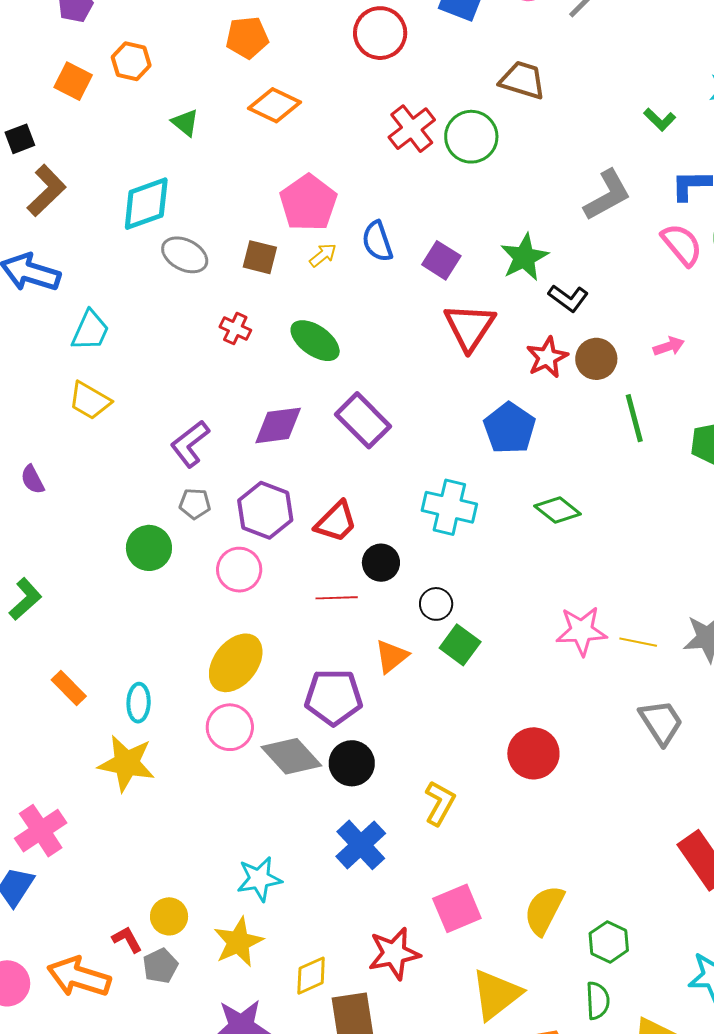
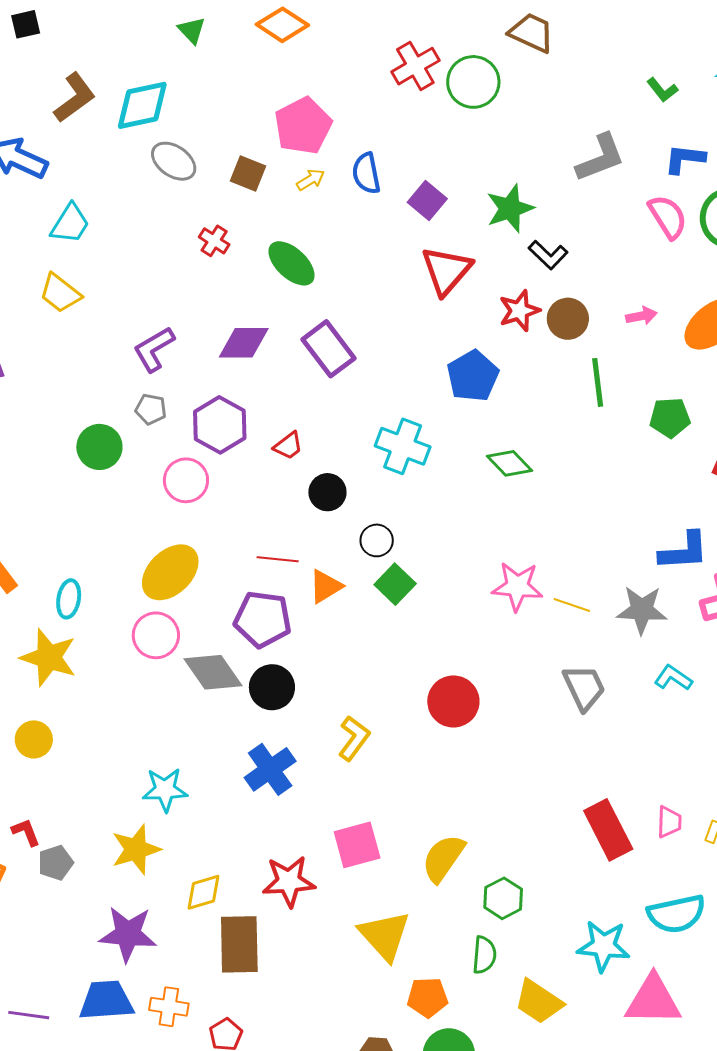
brown L-shape: (46, 191) -> (75, 98), moved
red trapezoid: (336, 522) -> (288, 446), size x0.7
red line: (337, 598) -> (278, 559), moved
yellow circle: (169, 916) -> (34, 739), moved
yellow triangle: (496, 995) -> (385, 936), turned -42

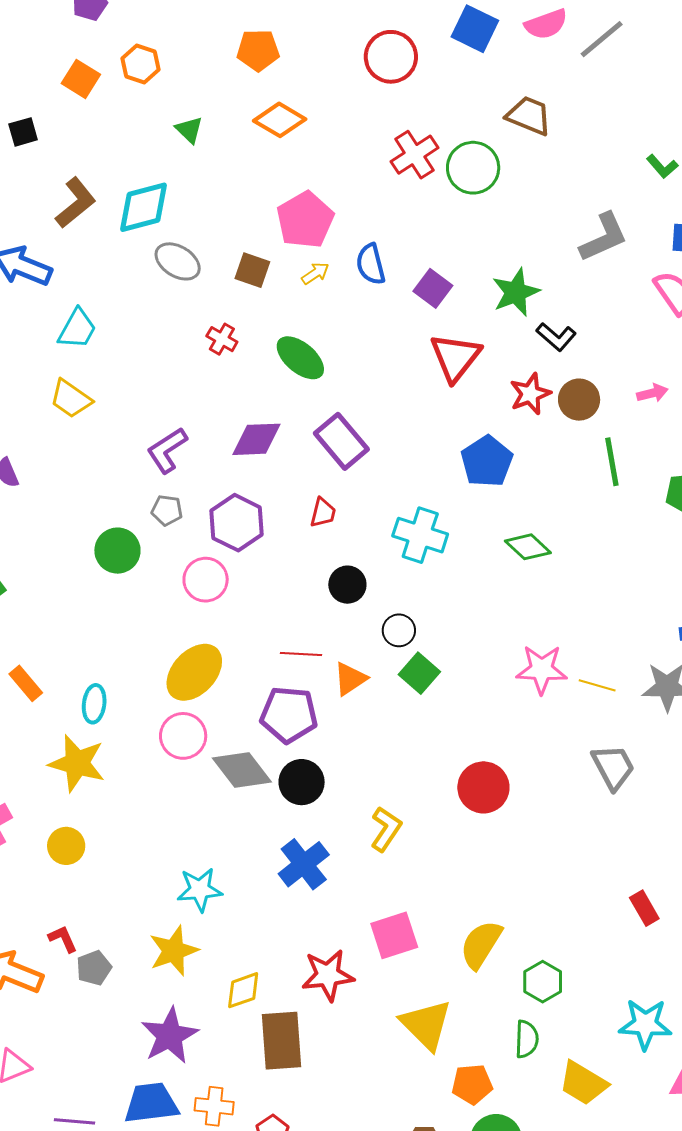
red trapezoid: (288, 446) -> (323, 513), moved, turned -36
red rectangle: (608, 830) -> (644, 908), size x0.6
purple star: (128, 934) -> (170, 1036), turned -30

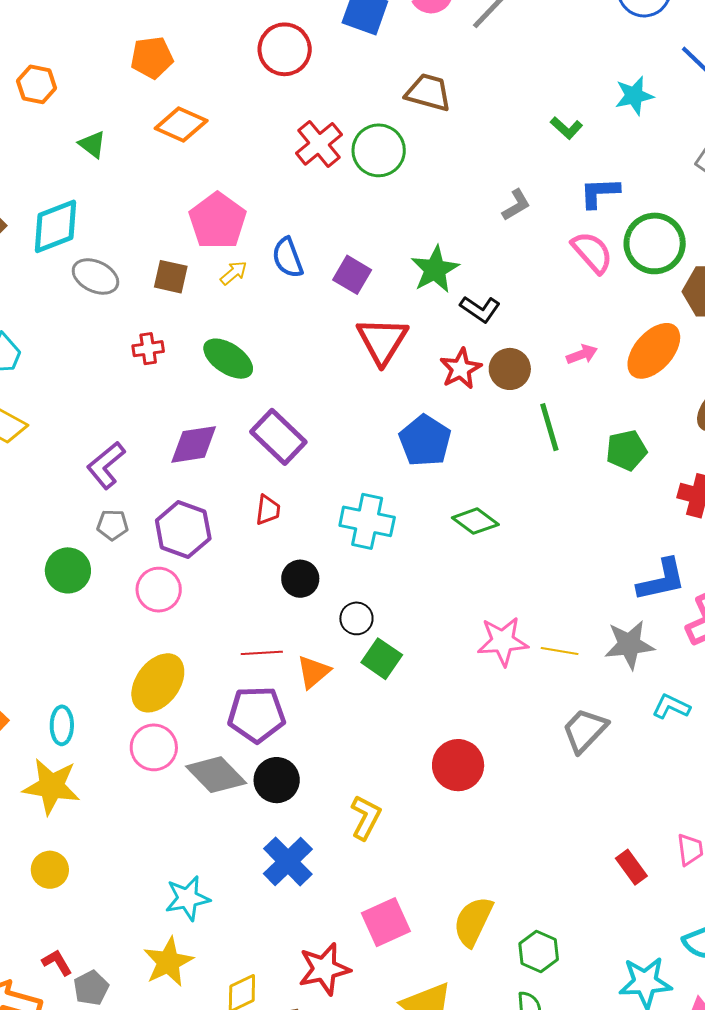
gray L-shape: (604, 237) -> (516, 205), size x0.6
red cross: (222, 339) -> (148, 349), turned -32
gray trapezoid: (613, 767) -> (585, 730), turned -102

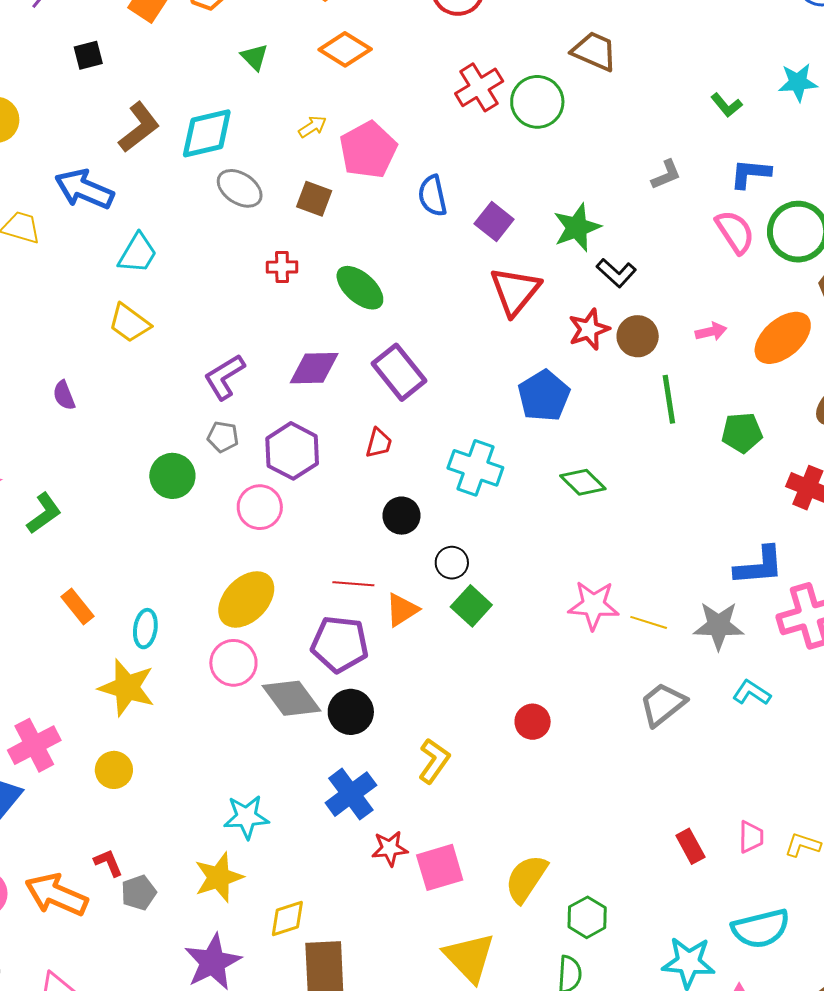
yellow arrow: (234, 273) -> (312, 127), moved
red circle: (458, 765) -> (533, 722), size x0.7
red star: (324, 969) -> (390, 848), moved, size x0.7

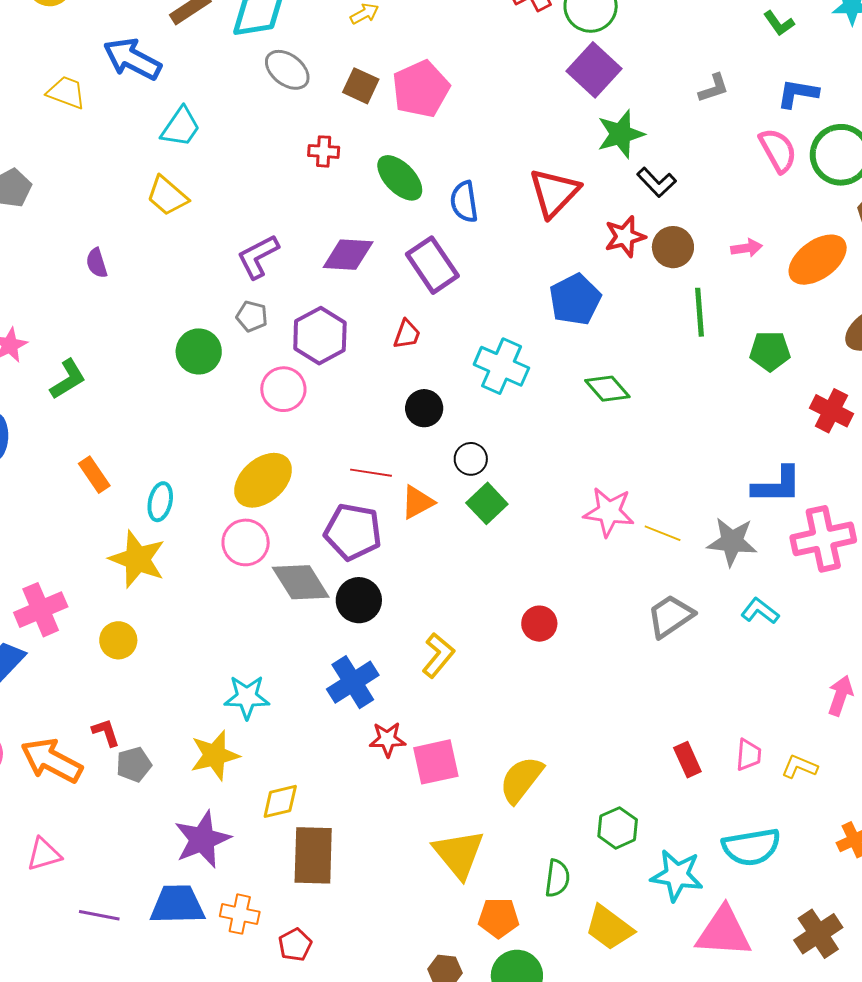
pink pentagon: (368, 150) -> (421, 89), moved
blue semicircle: (433, 196) -> (464, 202), moved
purple square: (494, 222) -> (594, 70), moved, size x1.4
green hexagon: (587, 917) -> (618, 828), moved

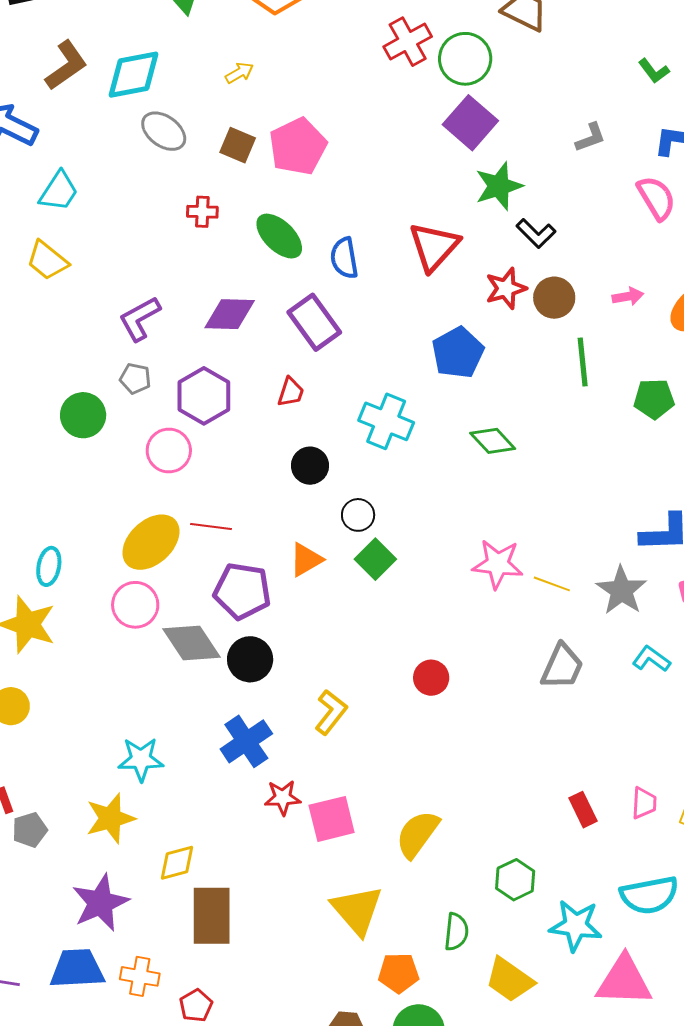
red line: (371, 473) -> (211, 526), moved
gray star: (732, 542) -> (621, 590), turned 30
gray trapezoid: (670, 616) -> (562, 667), turned 150

